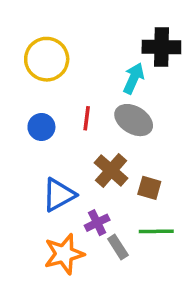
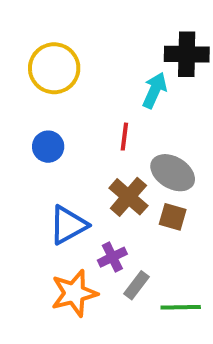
red line: (87, 118) -> (124, 137), moved
gray ellipse: (134, 120) -> (173, 173), moved
green line: (156, 231) -> (181, 307), moved
gray rectangle: (118, 247) -> (136, 285), turned 70

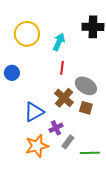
cyan arrow: (155, 90) -> (59, 42), moved
blue circle: (48, 147) -> (12, 73), moved

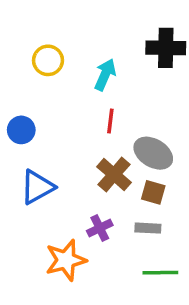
yellow circle: (27, 34) -> (48, 60), size x0.7
blue triangle: (34, 112) -> (37, 187), moved
gray rectangle: (68, 142) -> (148, 228), moved, turned 56

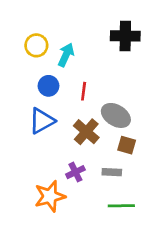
cyan arrow: (105, 75) -> (66, 55), moved
blue circle: (21, 130) -> (48, 86), moved
blue triangle: (37, 187) -> (42, 121), moved
brown square: (153, 192) -> (127, 145), moved

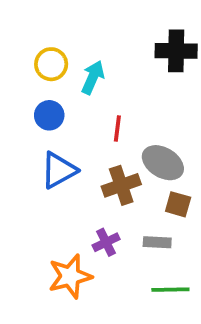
blue circle: (48, 86) -> (49, 115), moved
brown cross: (86, 132) -> (121, 185), turned 30

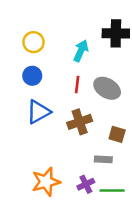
cyan arrow: (93, 77) -> (81, 51), moved
gray ellipse: (163, 163) -> (107, 88), moved
purple cross: (106, 242) -> (86, 184), moved

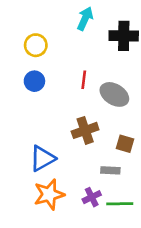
cyan arrow: (81, 51) -> (85, 19), moved
red line: (77, 84) -> (84, 80), moved
blue triangle: (38, 112) -> (42, 158), moved

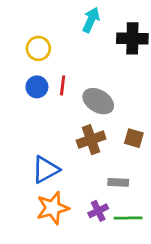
red line: (84, 80) -> (63, 85), moved
gray ellipse: (114, 94) -> (98, 101), moved
brown square: (125, 144) -> (134, 138), moved

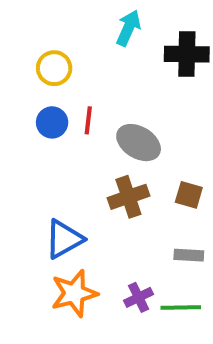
gray rectangle: (118, 182) -> (189, 255), moved

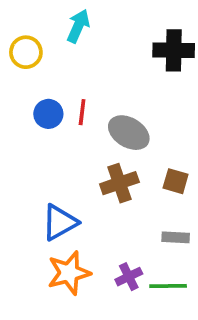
cyan arrow: (128, 28) -> (78, 26), moved
yellow circle: (54, 68) -> (26, 52), moved

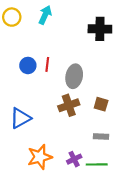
yellow circle: (26, 52) -> (12, 17), moved
gray ellipse: (129, 133) -> (74, 76), turned 70
blue triangle: (60, 222) -> (20, 118), moved

